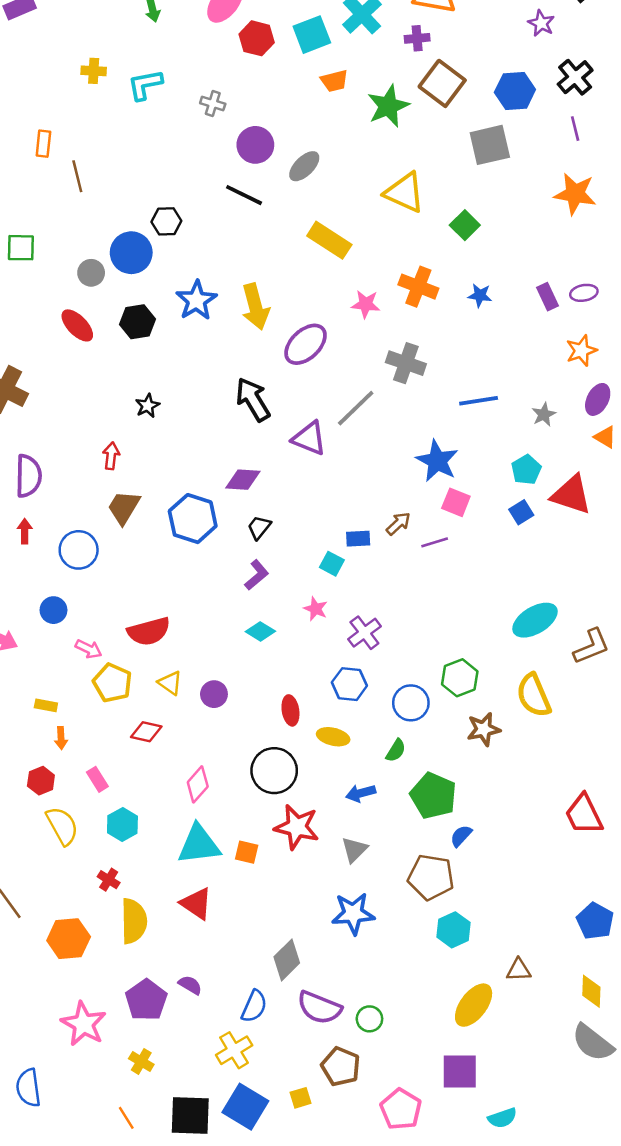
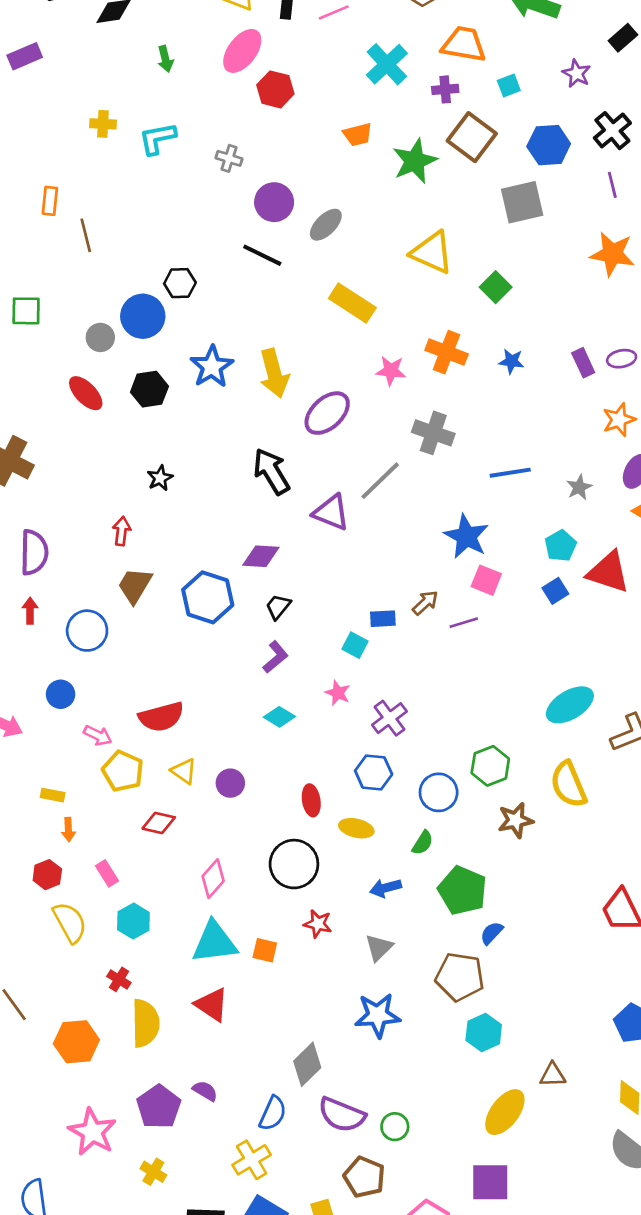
cyan square: (312, 35) -> (509, 85), moved, size x0.6
red star: (297, 827) -> (318, 924), size x0.6

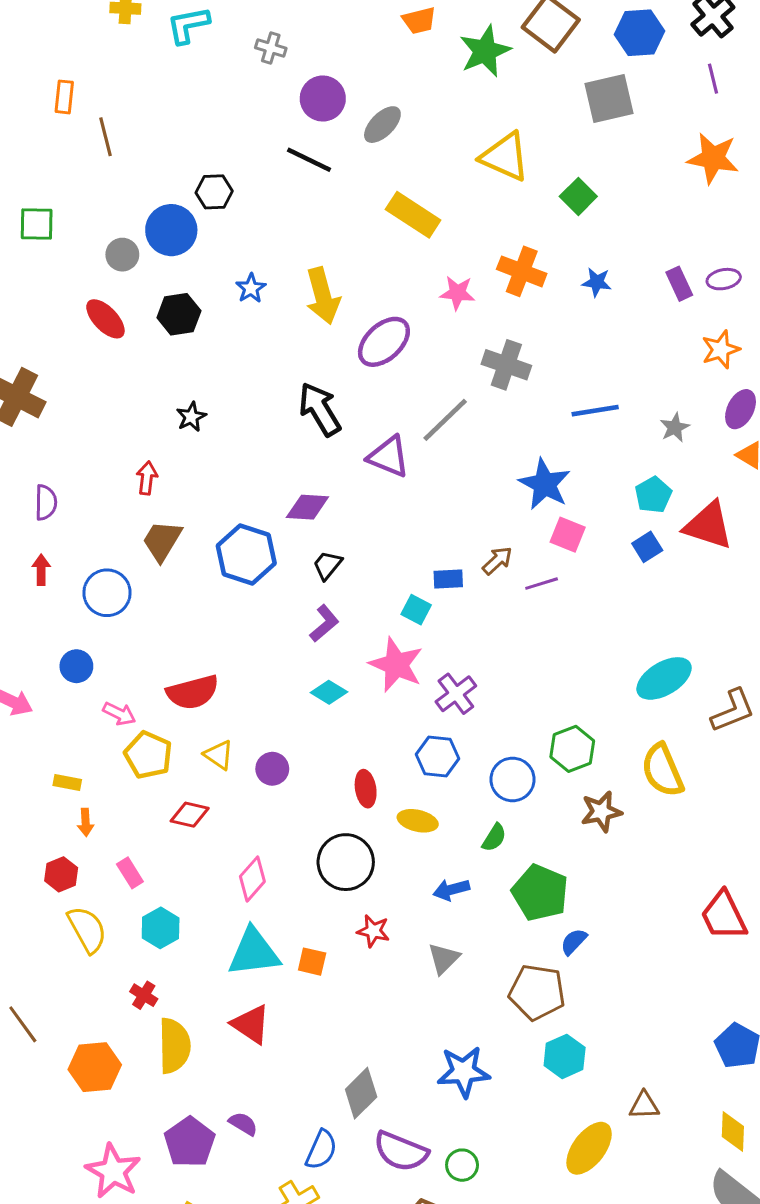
blue star: (212, 367) -> (251, 288), size x0.6
purple semicircle: (34, 552) -> (46, 502), size x0.7
pink star: (338, 693) -> (396, 665), size x1.8
blue star: (378, 1015) -> (464, 1072), moved

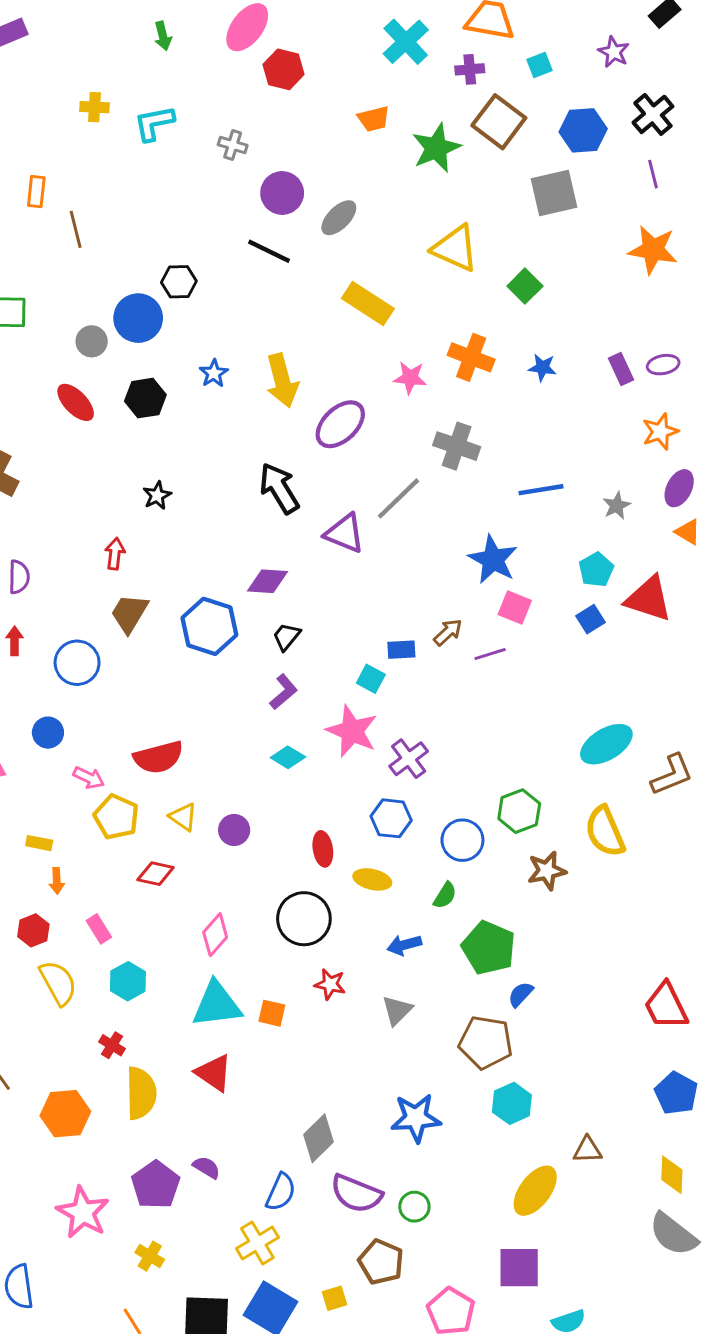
red trapezoid: (724, 916) -> (666, 1006), moved

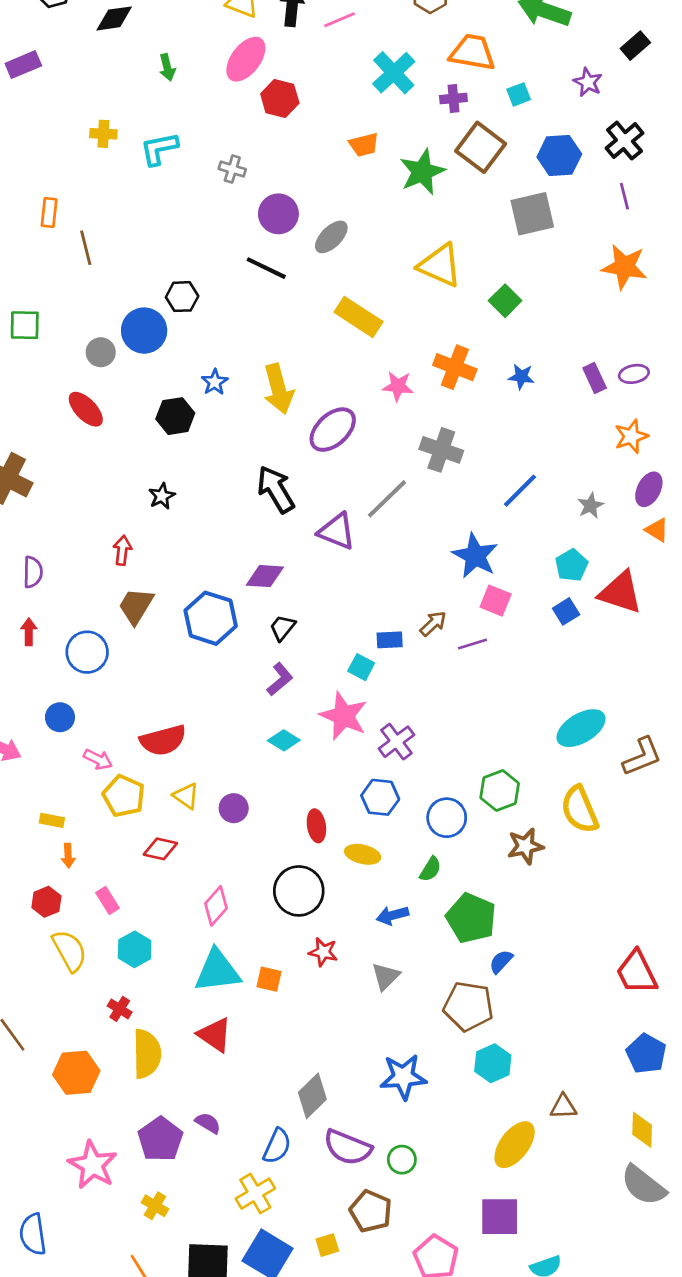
black hexagon: (145, 398) -> (175, 416), moved
blue line: (541, 490) -> (520, 491), turned -36

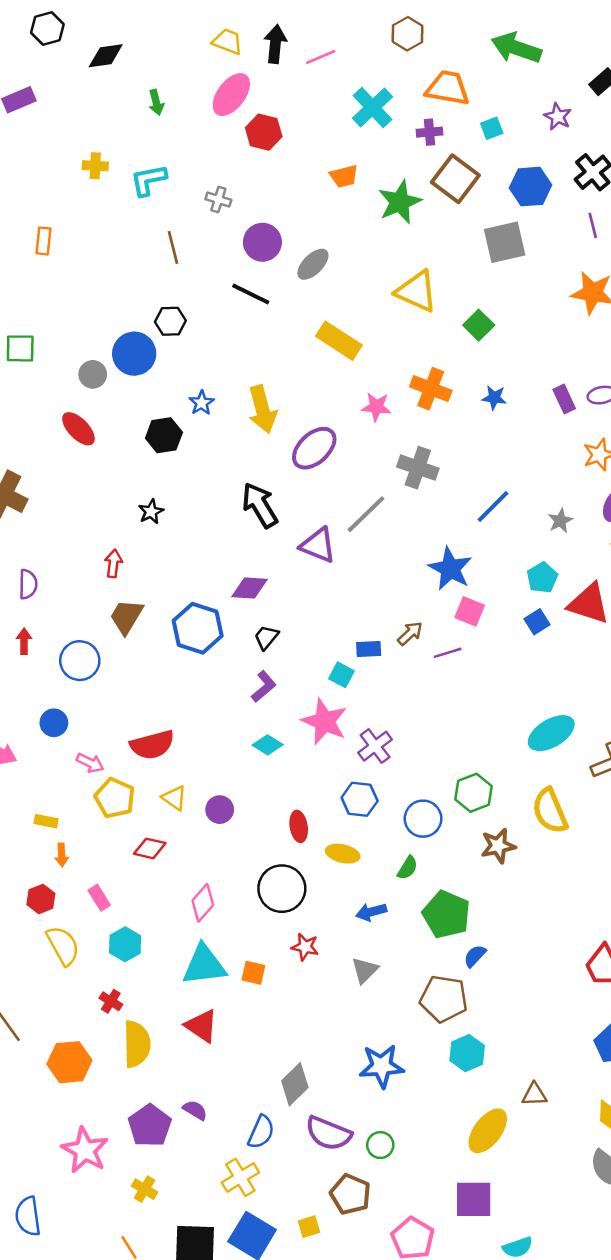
brown line: (86, 248) -> (173, 247), moved

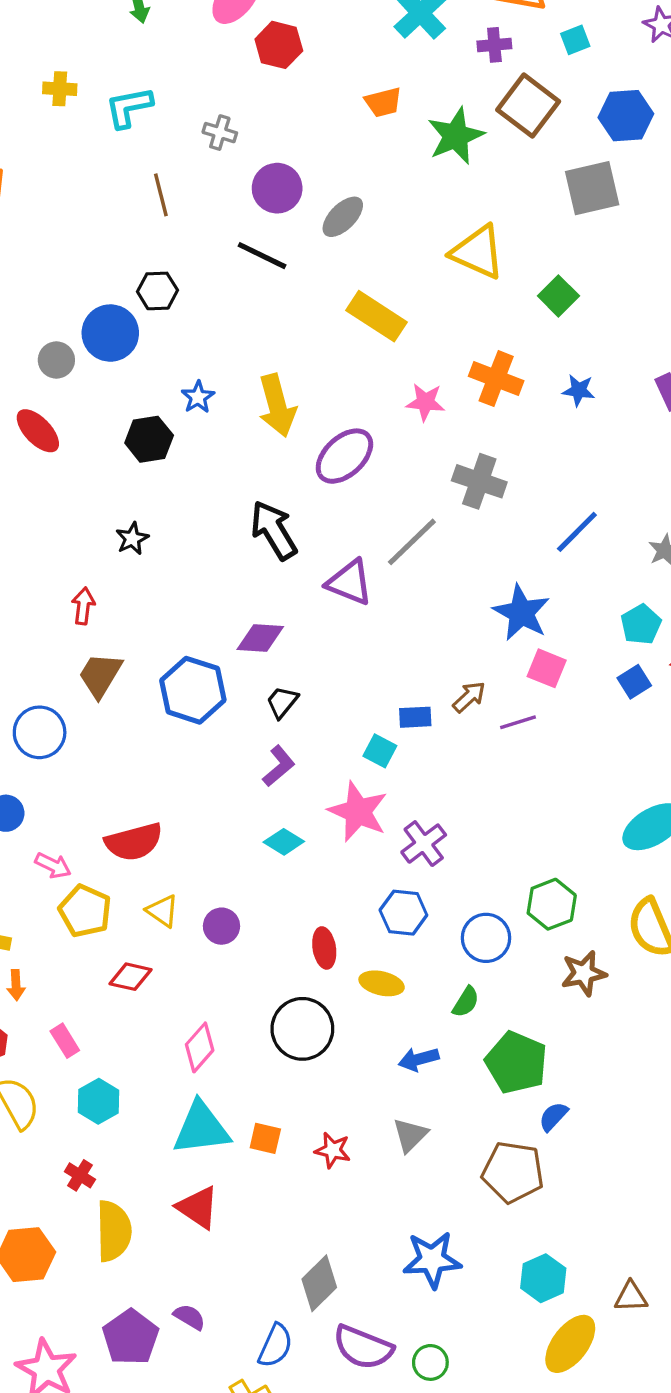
red star: (305, 947) -> (333, 1150), moved
cyan hexagon: (467, 1053) -> (543, 1278), moved

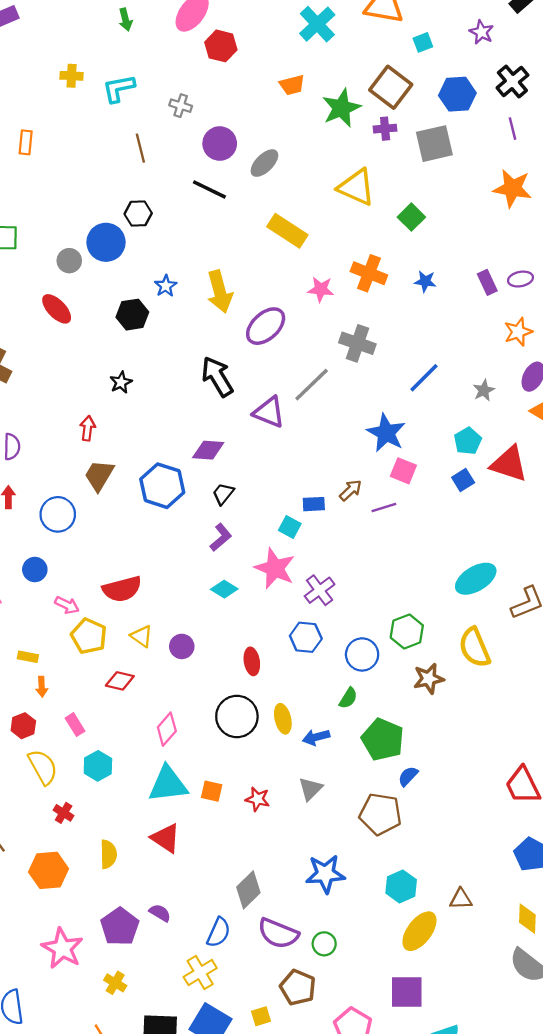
purple cross: (494, 45) -> (385, 129), moved
yellow ellipse: (382, 983) -> (283, 719), moved, turned 64
red cross: (80, 1175) -> (64, 813), moved
yellow semicircle: (114, 1231) -> (108, 854), size x0.7

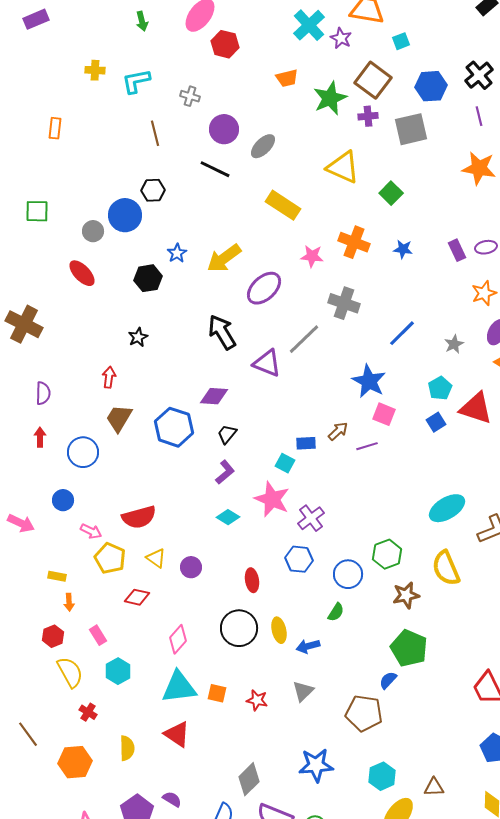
purple star: (481, 32) -> (341, 38), moved
yellow arrow: (220, 292) -> (224, 258), turned 69
green pentagon: (383, 739) -> (409, 648), moved

